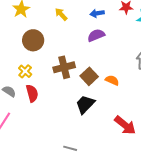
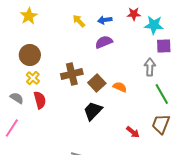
yellow arrow: (61, 14) -> (79, 21), moved
brown circle: (33, 40) -> (30, 55), moved
red arrow: (125, 125) -> (133, 132), size x0.6

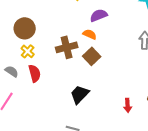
orange semicircle: (120, 87) -> (90, 34), moved
black trapezoid: (93, 111) -> (80, 94), moved
red arrow: (133, 132) -> (128, 105), turned 48

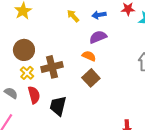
brown cross: (67, 47) -> (52, 67), moved
black trapezoid: (80, 94) -> (58, 106), moved, turned -30

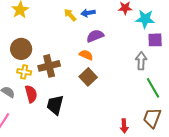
blue arrow: (99, 15) -> (88, 13), moved
yellow cross: (27, 73) -> (24, 72), turned -32

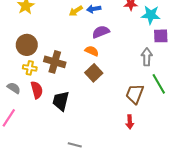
yellow arrow: (70, 15) -> (76, 11), turned -80
brown cross: (49, 66) -> (55, 62), turned 30
brown trapezoid: (152, 118) -> (135, 94), moved

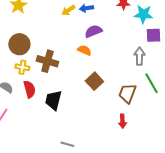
brown square: (94, 73) -> (94, 81), moved

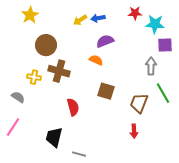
brown circle: (19, 44) -> (46, 45), moved
brown square: (94, 81) -> (106, 91), turned -30
red semicircle: (29, 89) -> (73, 107), moved
black trapezoid: (53, 100) -> (54, 137), moved

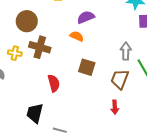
gray arrow: (151, 66) -> (126, 51), moved

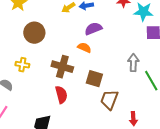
brown cross: (40, 47) -> (62, 67), moved
brown trapezoid: (120, 79) -> (109, 100), moved
red arrow: (115, 107) -> (133, 119), moved

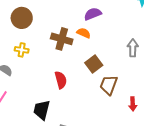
brown circle: (34, 33) -> (22, 18), moved
brown cross: (62, 67) -> (62, 39), moved
brown square: (94, 79) -> (94, 64), turned 36

